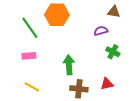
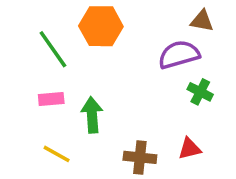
purple semicircle: (101, 31) -> (179, 55), size x1.6
green arrow: (69, 65) -> (92, 115), moved

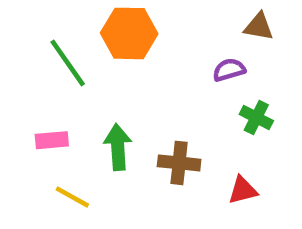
purple semicircle: (179, 55) -> (229, 70), size x0.6
pink rectangle: (51, 99) -> (52, 140), moved
brown cross: (140, 157) -> (179, 163), moved

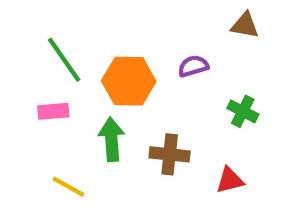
orange hexagon: (129, 33) -> (129, 81), moved
purple semicircle: (229, 70) -> (193, 66), moved
pink rectangle: (52, 140) -> (53, 111), moved

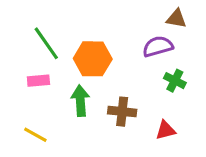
purple semicircle: (193, 66) -> (158, 46), moved, size x1.4
yellow line: (68, 187) -> (35, 135), moved

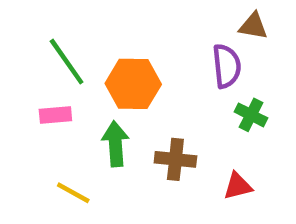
purple semicircle: (158, 46) -> (227, 66), turned 100
yellow line: (35, 135) -> (73, 193), moved

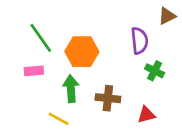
brown triangle: (253, 26) -> (167, 16), moved, turned -36
yellow line: (73, 193) -> (59, 119), moved

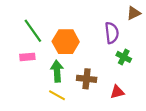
yellow line: (59, 119) -> (57, 95), moved

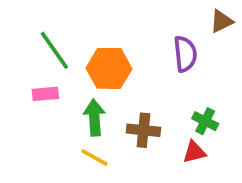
green cross: (124, 57) -> (205, 121), moved

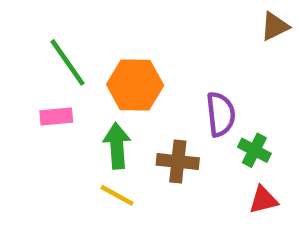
purple semicircle: (185, 54) -> (221, 114), moved
red triangle: (194, 152) -> (263, 200), moved

